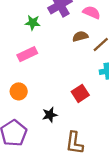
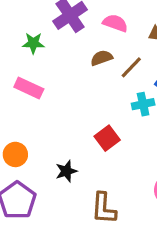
pink rectangle: (27, 54) -> (29, 88), turned 54
orange circle: (19, 91) -> (15, 154), moved

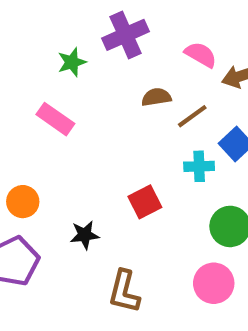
pink semicircle: (115, 23) -> (201, 55), moved
green star: (33, 43) -> (72, 62), turned -30

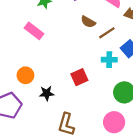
brown semicircle: (156, 97) -> (88, 22), turned -144
orange circle: (23, 202) -> (25, 75), moved

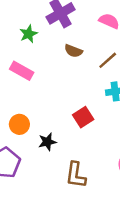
brown semicircle: (88, 22) -> (73, 51), moved

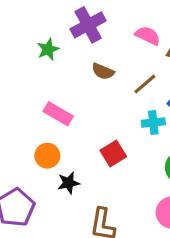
pink rectangle: (22, 71) -> (58, 114), moved
orange circle: (19, 124) -> (47, 156), moved

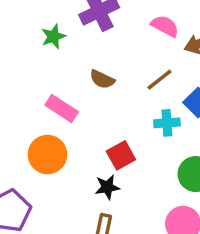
brown semicircle: (103, 71) -> (102, 79), moved
orange circle: (47, 156) -> (48, 155), size x1.4
black star: (68, 183) -> (107, 187), moved

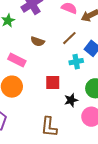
red square: (121, 155) -> (53, 82), turned 35
black star: (107, 187) -> (71, 100), moved

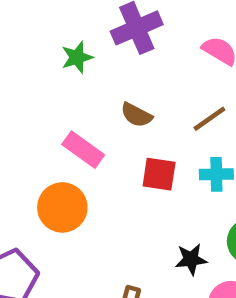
red square: (53, 82) -> (159, 174), moved

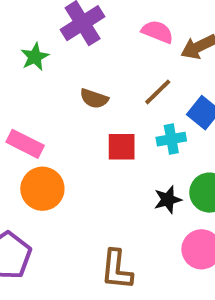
pink rectangle: (83, 150) -> (25, 144), moved
black star: (191, 259) -> (168, 200), moved

